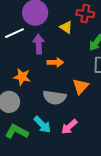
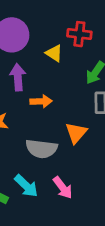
pink arrow: (69, 127) -> (63, 188), turned -84

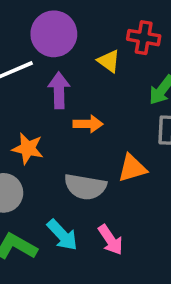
orange triangle: (76, 133) -> (132, 168), turned 30

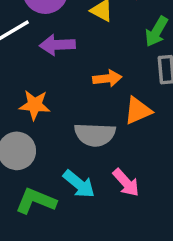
purple arrow: (59, 90) -> (57, 45), turned -84
orange arrow: (88, 124) -> (107, 78), moved

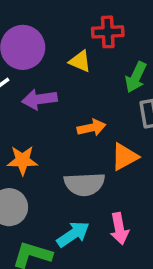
pink arrow: (126, 183) -> (119, 229), turned 36
cyan arrow: (79, 184) -> (73, 234), turned -68

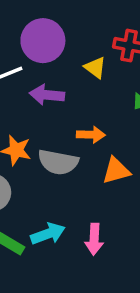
gray semicircle: (84, 184) -> (58, 162), moved

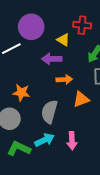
purple arrow: (47, 95) -> (52, 59), moved
gray semicircle: (58, 162) -> (49, 112), moved, turned 100

